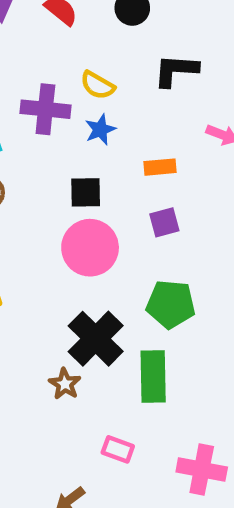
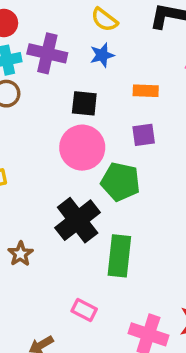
purple cross: (45, 109) -> (47, 53), moved
green pentagon: (171, 304) -> (120, 182), moved
brown star: (65, 384) -> (20, 254), moved

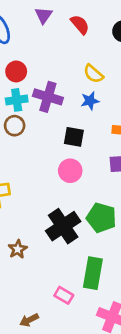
pink circle: (82, 148) -> (70, 171), size x0.7
green pentagon: (120, 182) -> (101, 218), moved
green rectangle: (119, 256) -> (93, 273), moved

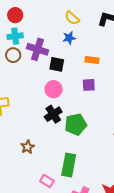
purple cross: (48, 97) -> (38, 49), moved
green pentagon: (101, 218) -> (76, 124), turned -30
black cross: (63, 226) -> (53, 114), moved, size x0.7
brown star: (18, 249) -> (28, 147), moved

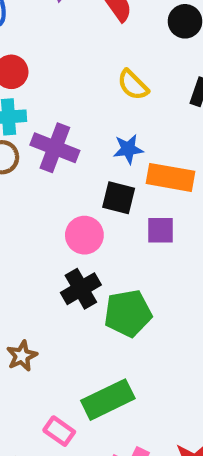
blue star: (69, 38) -> (128, 149), moved
orange rectangle: (92, 60) -> (170, 177), size x1.5
black square: (57, 64) -> (119, 198), moved
green rectangle: (69, 165) -> (108, 400), turned 50

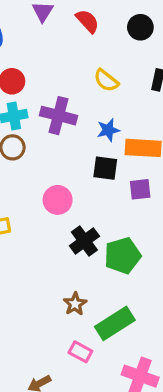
purple cross: (55, 148) -> (58, 116), moved
pink circle: (84, 235) -> (58, 200), moved
brown star: (22, 356) -> (75, 304), moved

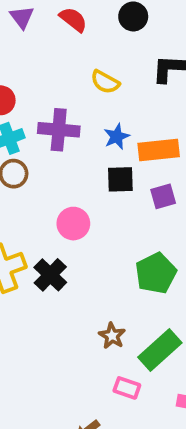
black cross: (84, 241) -> (50, 275), moved

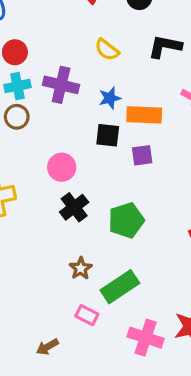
black cross: (50, 275) -> (74, 207), moved

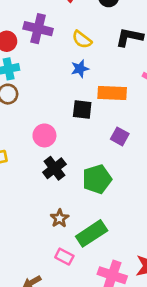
purple cross: (61, 85) -> (38, 29), moved
blue star: (110, 98) -> (80, 69), moved
purple square: (142, 155) -> (120, 136), moved, turned 36

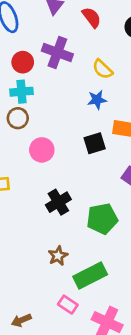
black square: (82, 110) -> (95, 143), turned -30
pink circle: (44, 135) -> (42, 150), moved
pink rectangle: (64, 257) -> (68, 305), moved

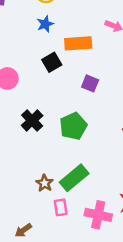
brown star: (58, 256) -> (45, 183), moved
pink rectangle: (68, 305) -> (61, 207), turned 60

